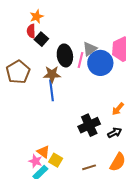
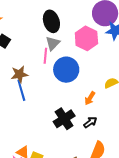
black ellipse: (65, 55) -> (51, 21), moved
blue circle: (100, 63) -> (66, 70), moved

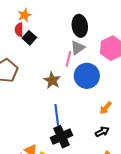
brown star: (19, 74) -> (52, 80), moved, turned 30
blue line: (21, 90) -> (57, 115), moved
black cross: (64, 119) -> (62, 137), moved

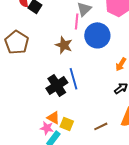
black cross: (62, 137) -> (57, 86), moved

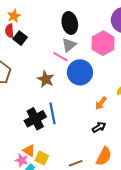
pink line: (77, 21) -> (61, 57), turned -70

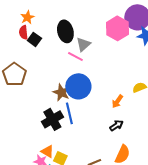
black ellipse: (70, 23) -> (65, 31), moved
pink hexagon: (103, 43) -> (117, 28), moved
blue circle: (80, 72) -> (78, 86), moved
brown star: (46, 79) -> (61, 92), moved

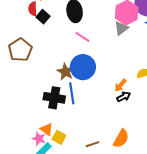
gray triangle: (83, 44) -> (121, 28), moved
black cross: (52, 119) -> (54, 98), turned 35
black arrow: (116, 125) -> (124, 97), moved

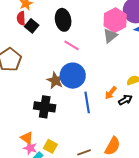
blue line: (72, 93) -> (87, 102), moved
black arrow: (124, 97) -> (125, 100), moved
orange triangle: (47, 129) -> (27, 138), moved

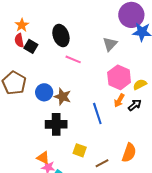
pink hexagon: (115, 20) -> (119, 77), moved
blue circle: (73, 76) -> (44, 92), moved, size x0.7
yellow square: (50, 146) -> (80, 150), moved

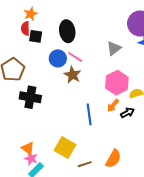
black square: (31, 46) -> (36, 36), turned -32
blue circle: (44, 92) -> (58, 58), moved
brown star: (63, 97) -> (72, 75), moved
black cross: (56, 124) -> (30, 97), moved
yellow square: (80, 150) -> (65, 147), size x1.5

